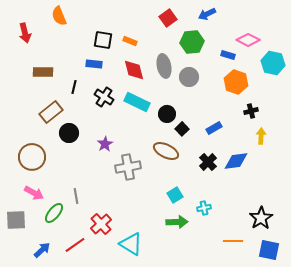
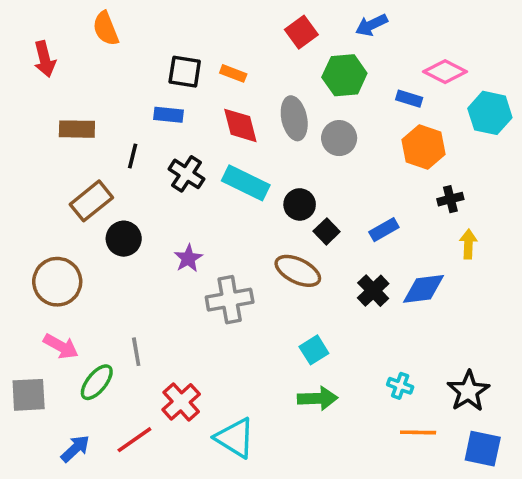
cyan cross: (204, 208) -> (400, 386), moved, turned 32

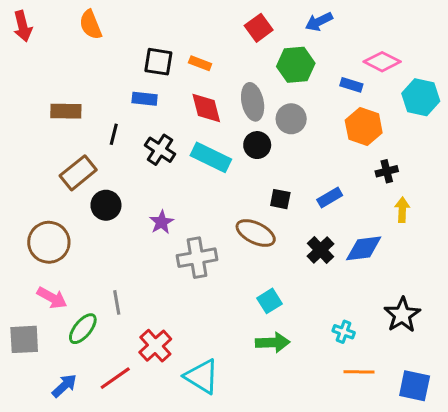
red arrow: (45, 59) -> (23, 26), moved
black circle: (300, 204) -> (257, 145), moved
black square: (327, 231) -> (280, 199), turned -35
black star: (468, 391) -> (402, 315), moved

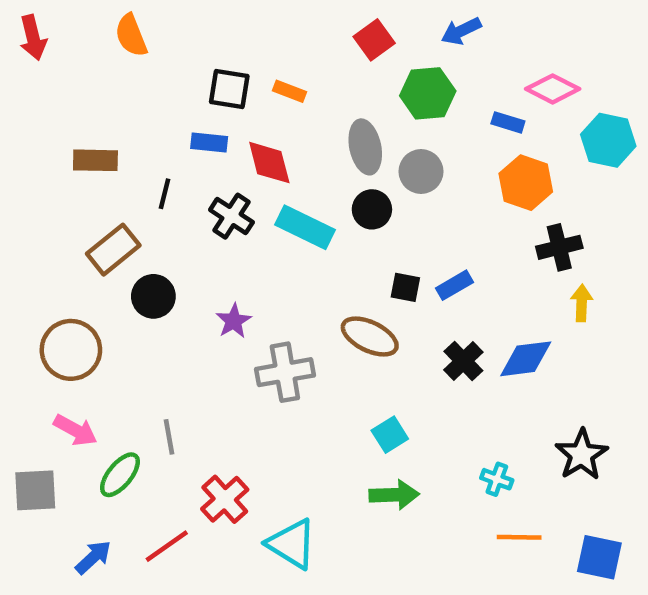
red diamond: (206, 108) -> (269, 163), moved
black cross: (387, 171) -> (559, 247), size x1.4
blue rectangle: (330, 197) -> (454, 285), moved

